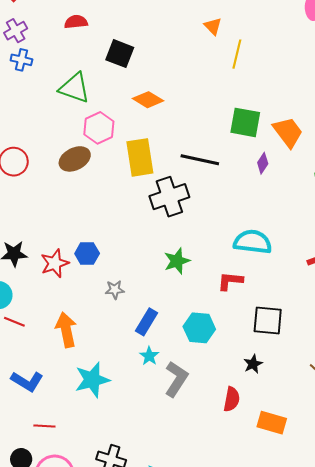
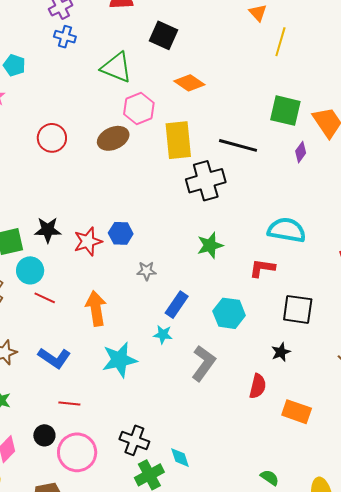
cyan star: (149, 356) -> (163, 335), moved, turned -30

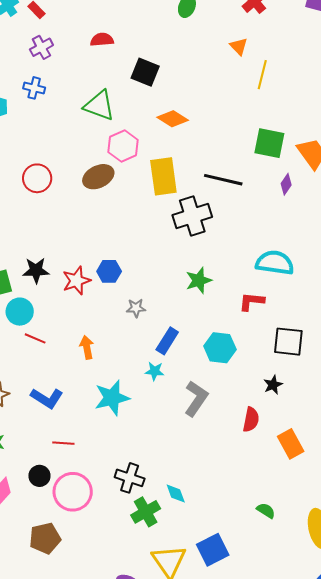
blue cross: (65, 37) -> (34, 88), moved
orange arrow: (96, 308) -> (87, 347), size x0.7
orange rectangle: (297, 412) -> (291, 444), turned 44

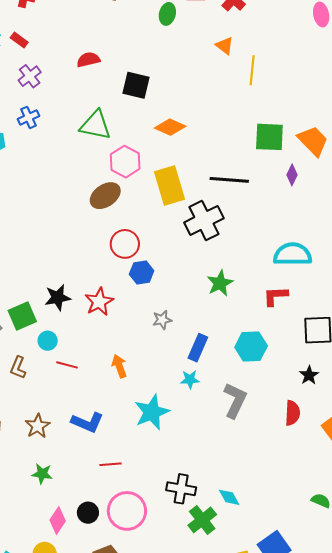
blue cross: (34, 88) -> (29, 117), turned -30
red circle: (37, 178) -> (125, 244), moved
blue hexagon: (109, 271) -> (142, 273), moved
cyan circle: (20, 312) -> (48, 341), size x0.7
black circle: (39, 476) -> (88, 513), moved

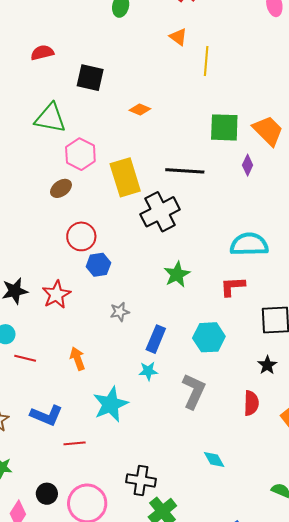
orange diamond: (170, 127) -> (140, 109), moved, size x0.7
brown ellipse: (105, 196) -> (61, 188), size x0.7
red line: (111, 464) -> (75, 443), moved
cyan diamond: (229, 497) -> (214, 459), moved
black circle: (88, 513) -> (47, 494), moved

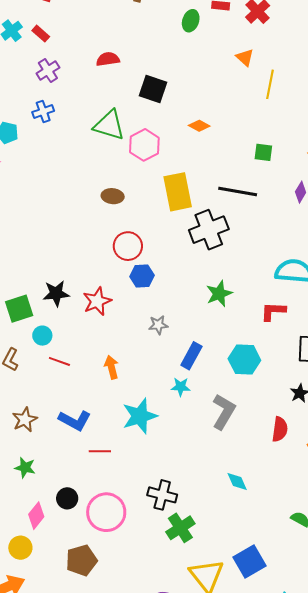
green square: (224, 127) -> (263, 152), moved, size x0.6
pink hexagon: (80, 154) -> (144, 145), moved
brown ellipse: (61, 188) -> (113, 196), turned 35

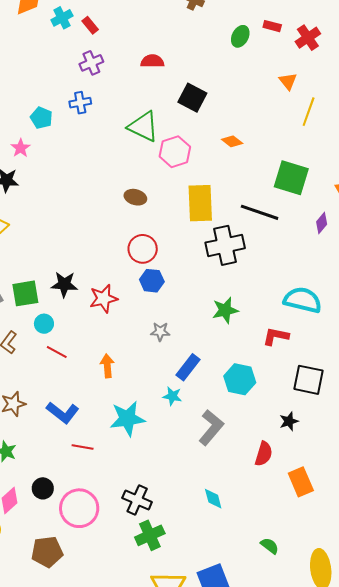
green square: (263, 152) -> (291, 178), size x1.8

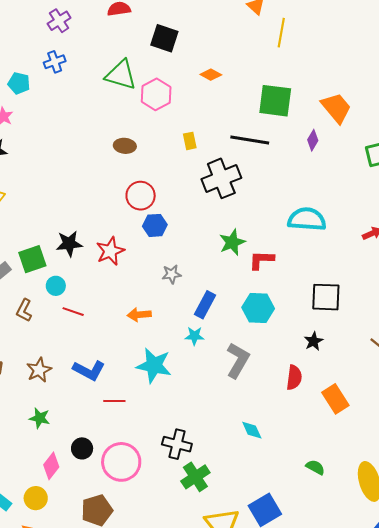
yellow rectangle: (200, 203) -> (190, 141), size x0.5
red L-shape: (276, 336) -> (261, 260), moved
orange arrow: (107, 366) -> (139, 315), moved, turned -80
cyan star: (127, 419) -> (154, 365), turned 30

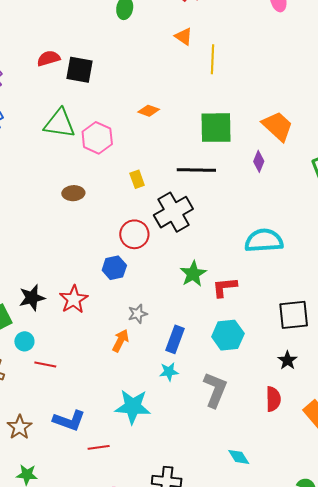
black square: (164, 38) -> (80, 70), moved
red circle: (141, 196) -> (134, 234), moved
orange arrow: (139, 315) -> (121, 341), moved, turned 130

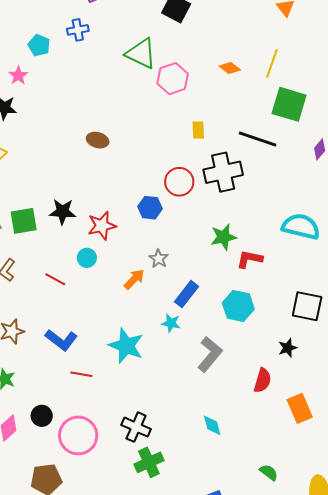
yellow line: (213, 59) -> (272, 63), moved
brown ellipse: (73, 193) -> (98, 140), moved
gray star: (138, 314) -> (159, 259), turned 30
cyan circle: (24, 341) -> (87, 258), moved

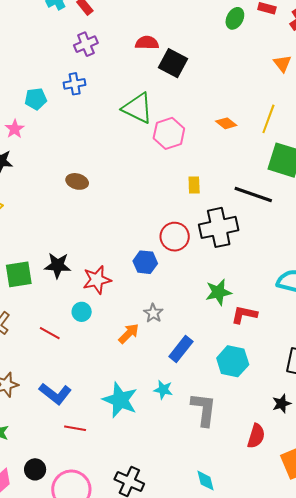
cyan pentagon: (39, 45) -> (36, 99), turned -30
brown ellipse: (98, 140) -> (77, 181), moved
cyan star: (171, 323) -> (163, 390), moved
gray L-shape: (210, 354) -> (204, 409), turned -33

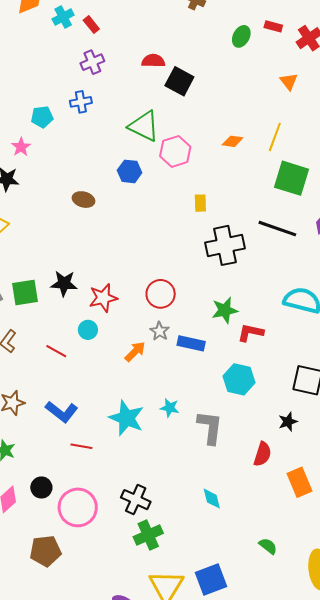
orange diamond: (226, 123) -> (233, 141), turned -30
black line: (253, 194) -> (277, 229), moved
red circle: (175, 237) -> (161, 294), moved
blue hexagon: (145, 262) -> (130, 171), moved
blue rectangle: (181, 349) -> (191, 343), moved, turned 64

